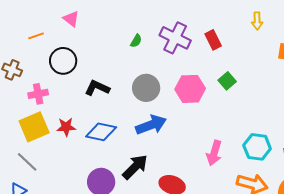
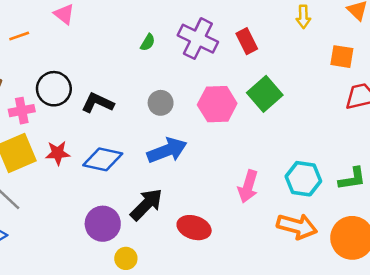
black circle: (63, 61) -> (54, 89), moved
green square: (227, 81) -> (265, 94), size x1.5
gray circle: (146, 88) -> (161, 103), size x0.7

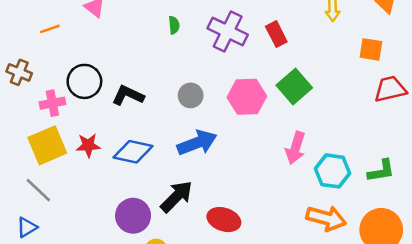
green semicircle: (148, 42) -> (174, 25), moved, turned -36
pink arrow: (248, 186) -> (295, 148), moved

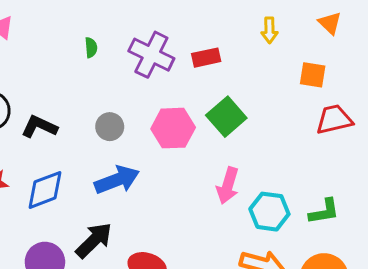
red rectangle: (276, 34) -> (206, 58), turned -75
blue diamond: (133, 152) -> (45, 190), turned -33

